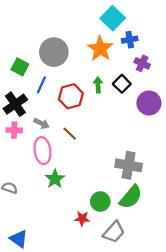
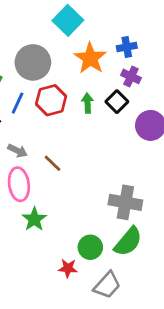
cyan square: (113, 18) -> (68, 20), moved
purple cross: (142, 63) -> (131, 76), moved
red hexagon: (71, 96) -> (51, 100), moved

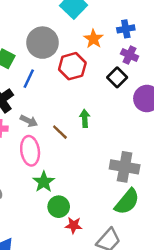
orange star: (90, 58) -> (93, 39), size x0.7
red hexagon: (51, 100) -> (72, 66), moved
green arrow: (88, 103) -> (85, 118), moved
green circle: (90, 247) -> (59, 207), moved

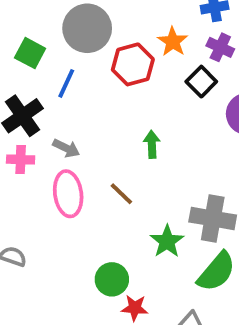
orange star: (93, 39) -> (173, 42), moved
brown line: (60, 132) -> (121, 194), moved
green star: (44, 182) -> (167, 241), moved

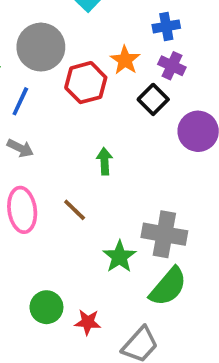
gray arrow: (66, 148) -> (20, 148), moved
green circle: (112, 279) -> (46, 307), moved

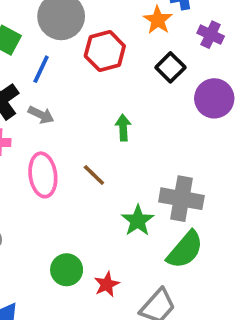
orange star: (125, 60) -> (158, 20), moved
purple cross: (172, 66) -> (211, 35), moved
red star: (88, 322) -> (107, 284), turned -30

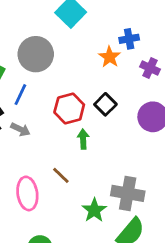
red hexagon: (105, 51) -> (69, 108), moved
black square: (170, 67) -> (105, 104), moved
pink ellipse: (43, 175) -> (27, 193), moved

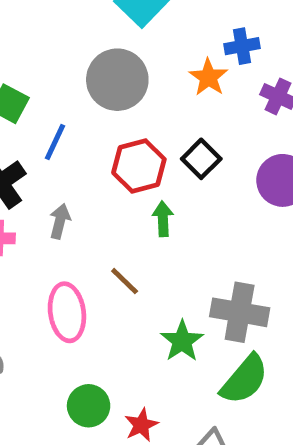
gray circle: (36, 54) -> (117, 80), moved
gray arrow: (20, 129) -> (60, 221), moved, turned -102

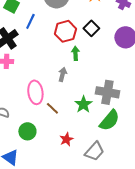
gray arrow: (60, 221) -> (62, 74), moved
brown line: (125, 281) -> (52, 108), moved
green circle: (89, 406) -> (27, 131), moved

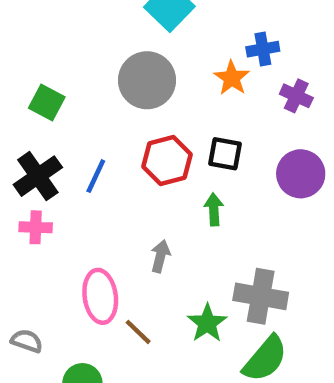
blue line: (30, 21) -> (96, 176), moved
black square: (91, 28) -> (225, 154), turned -35
green arrow: (75, 53) -> (214, 209), moved

